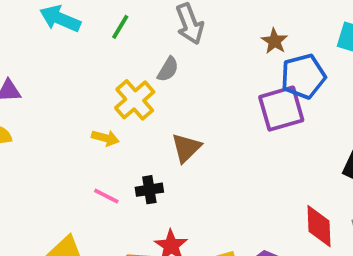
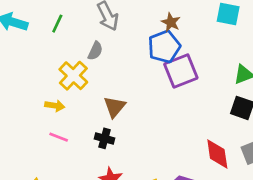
blue pentagon: (303, 76) -> (164, 47), moved
black cross: (149, 190) -> (105, 138), moved, turned 30
pink line: (106, 196) -> (59, 137), moved

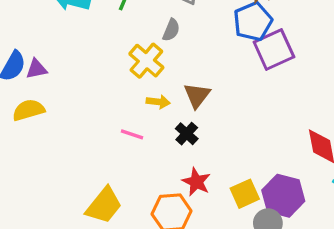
yellow arrow: (55, 106) -> (158, 102), moved
black cross: (105, 138) -> (187, 134), turned 30

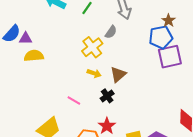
yellow semicircle: (28, 110) -> (34, 56), moved
pink line: (132, 134) -> (74, 100), moved

